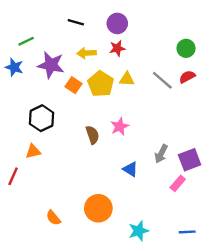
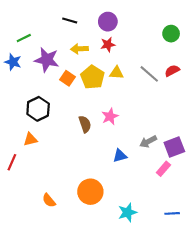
green circle: (186, 48) -> (171, 34), moved
gray arrow: (161, 154) -> (148, 142), turned 35
blue triangle: (130, 169) -> (120, 156), turned -48

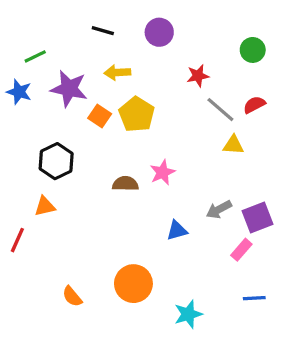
red star: (108, 44) -> (198, 76), moved
yellow triangle: (117, 73) -> (233, 145), moved
brown semicircle: (85, 124) -> (125, 184), turned -70
blue line: (172, 213) -> (254, 298), moved

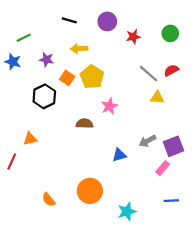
red star: (198, 76) -> (133, 37), moved
purple star: (69, 89) -> (46, 59), size x0.6
black hexagon: (56, 161) -> (44, 96), moved
pink star: (162, 172) -> (109, 106), moved

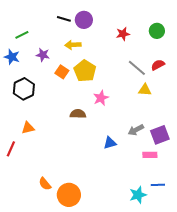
purple circle: (107, 21) -> (84, 20), moved
black hexagon: (44, 96) -> (24, 89), moved
pink rectangle: (163, 168) -> (150, 155), turned 48
orange circle: (90, 191) -> (69, 195), moved
cyan star: (127, 212) -> (138, 195), moved

